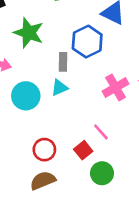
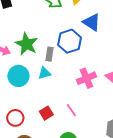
green star: (29, 33) -> (27, 44), moved
red circle: (44, 150) -> (15, 118), moved
red square: (83, 150) -> (46, 113), moved

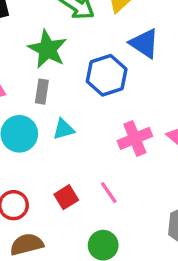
green star: (27, 44) -> (47, 49), moved
gray rectangle: (50, 54) -> (42, 92), moved

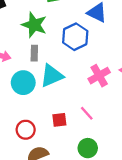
cyan triangle: (64, 129) -> (52, 76), size x1.6
red square: (66, 197) -> (59, 120), turned 32

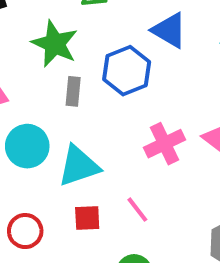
gray rectangle: (34, 53) -> (73, 91), moved
cyan triangle: (52, 76) -> (79, 166), moved

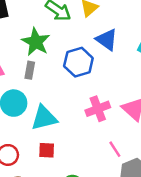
gray rectangle: (73, 91) -> (30, 70), moved
pink line: (137, 210) -> (115, 149), moved

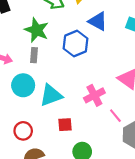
pink cross: (98, 109) -> (94, 95), moved
red square: (47, 150) -> (65, 125), moved

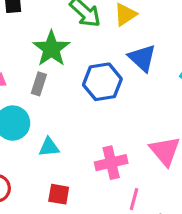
cyan triangle: (51, 95) -> (49, 147), size x0.6
pink line: (115, 116) -> (134, 199), turned 40

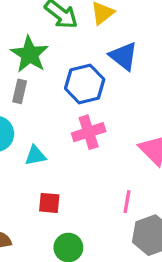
pink cross: (111, 163) -> (89, 132), moved

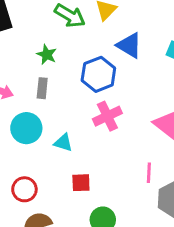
green star: (30, 54) -> (47, 55), size x0.6
cyan triangle: (35, 155) -> (63, 143), turned 36

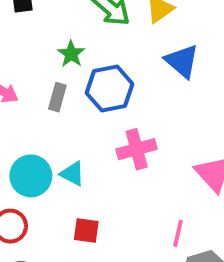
blue hexagon: (98, 74) -> (110, 89), moved
cyan circle: (26, 128) -> (31, 176), moved

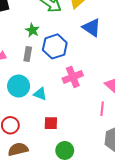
cyan circle: (31, 176) -> (19, 86), moved
pink line: (178, 233) -> (102, 109), moved

